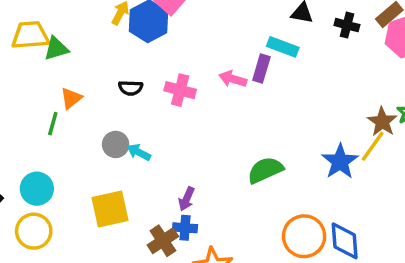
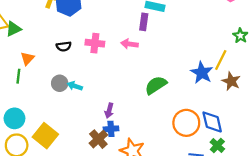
pink arrow: (233, 79) -> (129, 44), moved
brown star: (382, 122) -> (231, 81), moved
yellow square: (110, 209) -> (45, 136), moved, turned -30

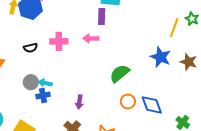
yellow line: (221, 60) -> (174, 28), moved
blue diamond: (212, 122) -> (152, 105), moved
orange circle: (186, 123) -> (128, 102), moved, size x0.6
blue cross: (111, 129) -> (43, 95), moved

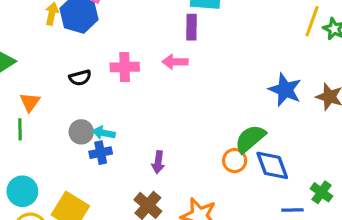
yellow line: (174, 28) -> (312, 21), moved
green semicircle: (120, 73) -> (250, 139), moved

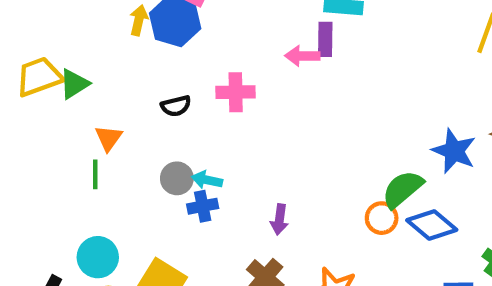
pink arrow: (175, 62) -> (302, 56), moved
blue star: (285, 90) -> (454, 151), moved
blue diamond: (272, 165) -> (432, 225), turned -30

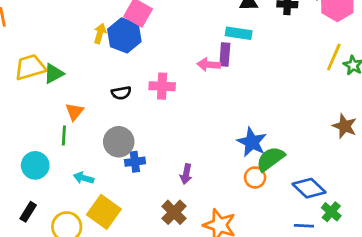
blue star: (454, 151) -> (252, 142), moved
gray circle: (177, 178) -> (119, 142), size x1.4
cyan arrow: (207, 180) -> (84, 178), moved
blue diamond: (432, 225) -> (309, 188), moved
cyan circle: (98, 257) -> (35, 165), moved

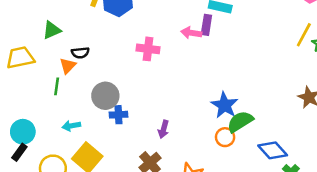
yellow trapezoid: (30, 67) -> (20, 58), moved
black semicircle: (121, 93) -> (80, 53), moved
cyan circle: (35, 165) -> (23, 132), moved
cyan arrow: (84, 178) -> (71, 126), turned -30

